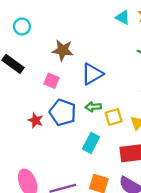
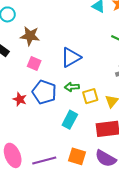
brown star: (63, 50) -> (30, 36), moved

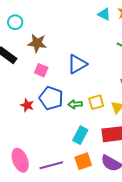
green arrow: (72, 87) -> (75, 104), moved
cyan rectangle: (70, 120) -> (80, 135), moved
orange square: (77, 156) -> (83, 161), turned -36

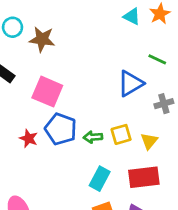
brown star: (37, 43) -> (42, 39), moved
blue triangle: (77, 64) -> (130, 83), moved
pink square: (41, 70) -> (47, 92), size x1.6

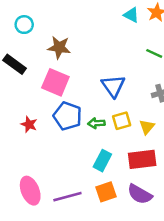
brown star: (42, 39) -> (59, 47), moved
blue triangle: (130, 83) -> (113, 86), moved, turned -35
red star: (29, 138) -> (29, 124), moved

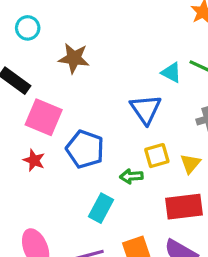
cyan triangle: (131, 15) -> (171, 73), moved
pink square: (55, 82) -> (44, 117), moved
green arrow: (96, 123) -> (131, 176), moved
cyan rectangle: (102, 161) -> (101, 208), moved

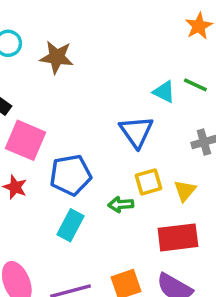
brown star: (74, 58) -> (57, 57), moved
blue pentagon: (85, 149) -> (71, 175), turned -30
cyan rectangle: (101, 208) -> (71, 225), moved

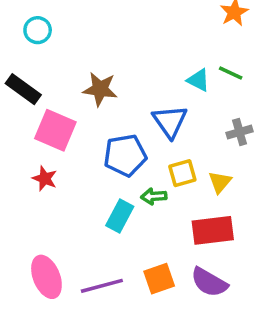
brown star: (57, 57) -> (100, 89), moved
blue pentagon: (71, 175) -> (125, 155), moved
cyan rectangle: (71, 225) -> (120, 216), moved

